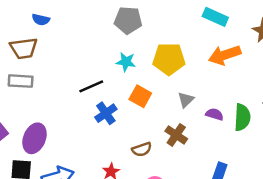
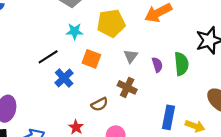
purple semicircle: (215, 114) -> (157, 65), turned 64

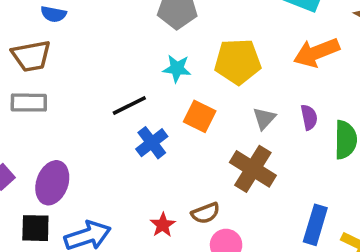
purple semicircle: (157, 65) -> (309, 117), moved
brown cross: (127, 87) -> (253, 169), size x1.4
brown semicircle: (99, 104) -> (206, 213), moved

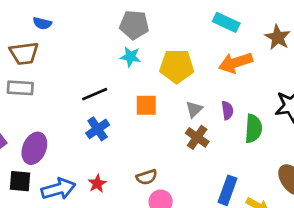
cyan star: (177, 68) -> (130, 57), moved
orange square: (200, 116) -> (146, 105), turned -30
blue cross: (152, 143) -> (98, 129), moved
brown cross: (253, 169) -> (197, 137), moved, size x0.7
red star: (163, 225) -> (97, 184), moved

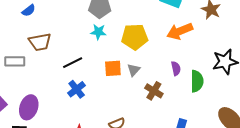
blue semicircle: (42, 23) -> (29, 10), turned -48
brown trapezoid: (24, 53) -> (40, 42), moved
gray triangle: (194, 109) -> (134, 70), moved

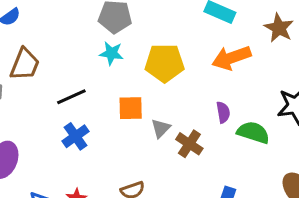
brown trapezoid: (40, 42) -> (25, 64), turned -60
gray triangle: (134, 70) -> (161, 128), moved
green semicircle: (197, 81) -> (253, 132), turned -75

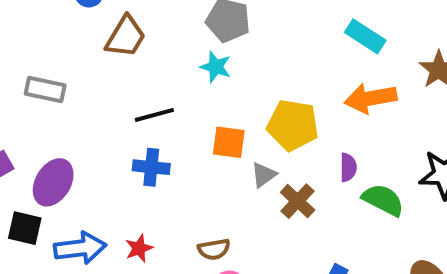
yellow pentagon: (164, 63) -> (293, 125), moved
brown trapezoid: (25, 64) -> (126, 37), moved
blue cross: (75, 136) -> (151, 167), turned 32

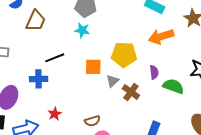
blue cross: (151, 167) -> (39, 79), moved
red star: (139, 248) -> (55, 114), moved

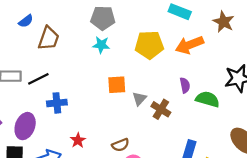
yellow pentagon: (124, 55) -> (149, 45), moved
black line: (55, 58) -> (38, 79), moved

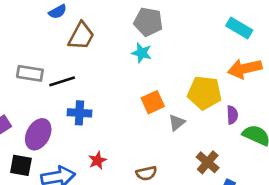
yellow pentagon: (149, 45) -> (204, 93), moved
orange square: (117, 85) -> (153, 102), turned -30
brown cross: (161, 109) -> (208, 162), moved

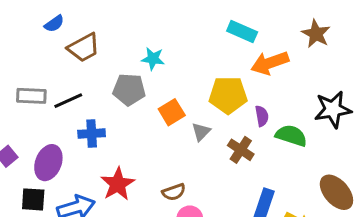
gray pentagon: (148, 22) -> (129, 90), moved
cyan rectangle: (239, 28) -> (242, 32), moved
brown trapezoid: (81, 36) -> (84, 48), turned 40
red star: (97, 160) -> (118, 184), size x1.6
brown cross: (208, 162) -> (241, 150), moved

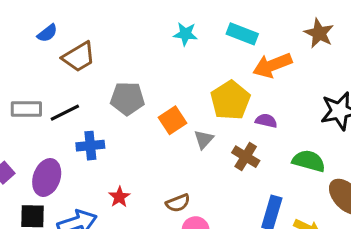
cyan star: (153, 59) -> (185, 34), moved
yellow pentagon: (228, 95) -> (230, 100), turned -30
purple semicircle: (262, 116) -> (266, 121), turned -66
green semicircle: (291, 136) -> (309, 161), moved
red star: (118, 184) -> (119, 197), size x0.6

